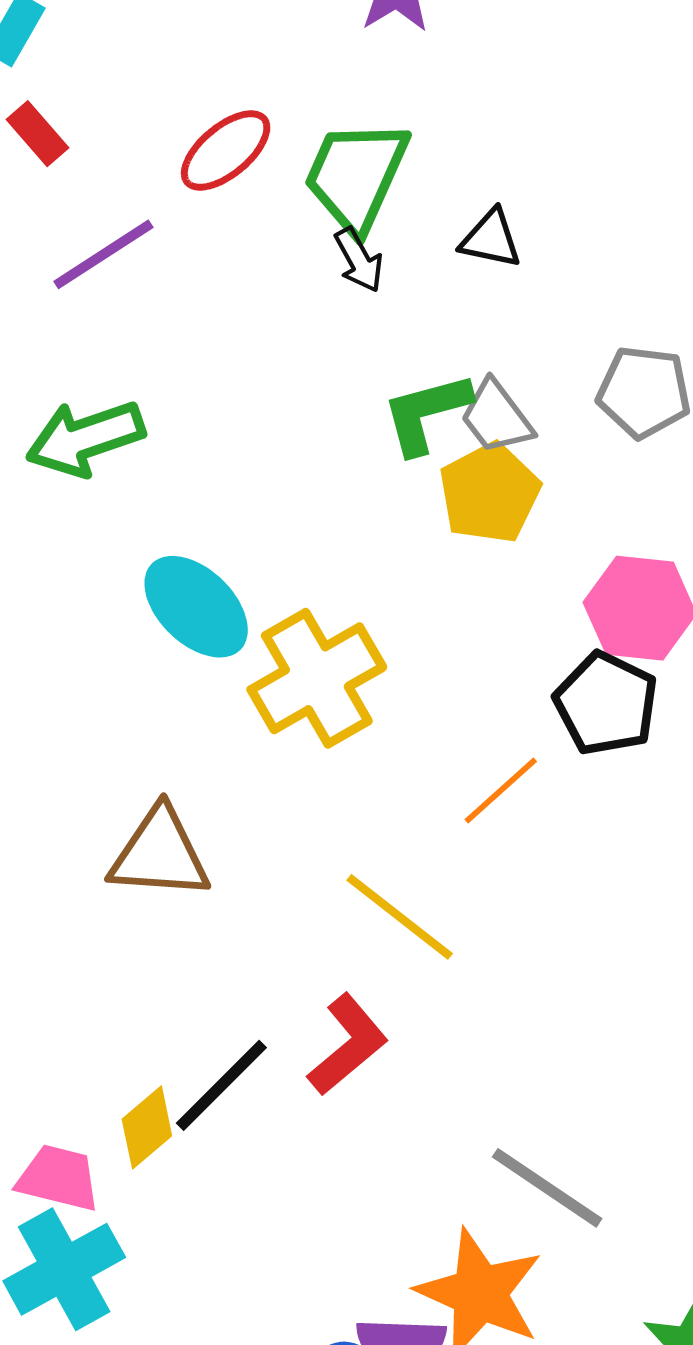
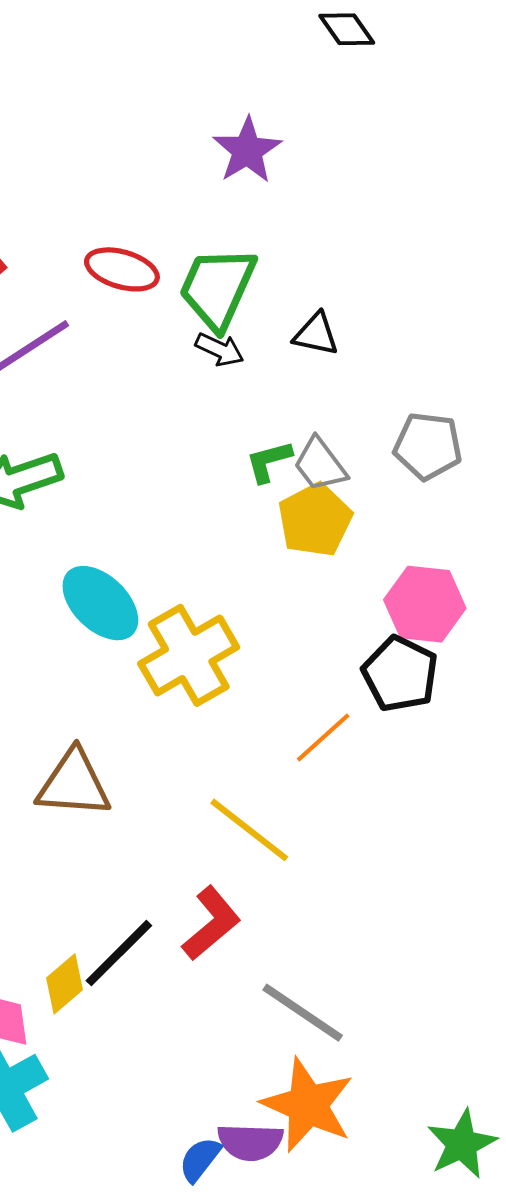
red ellipse: (226, 150) -> (122, 269), turned 56
black arrow: (359, 260) -> (219, 350), turned -36
green L-shape: (426, 413) -> (269, 461), size x0.7
gray line: (547, 1188) -> (303, 1013), moved

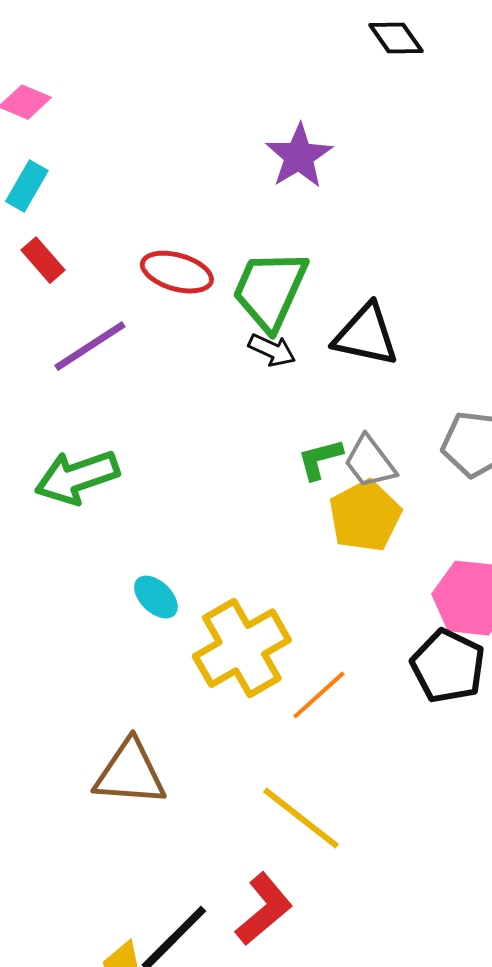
black triangle: (316, 334) -> (366, 335), size x1.5
cyan ellipse: (100, 603) -> (156, 597), size x0.6
orange line: (323, 738) -> (319, 695), moved

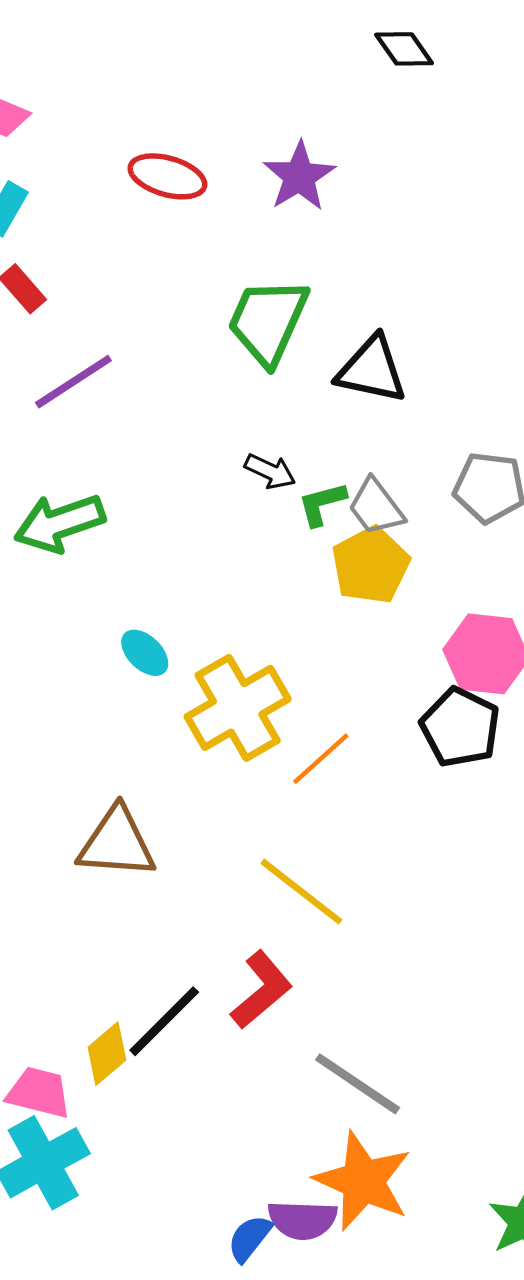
red ellipse: (177, 272) -> (167, 176), moved
black arrow: (272, 350) -> (270, 471), moved

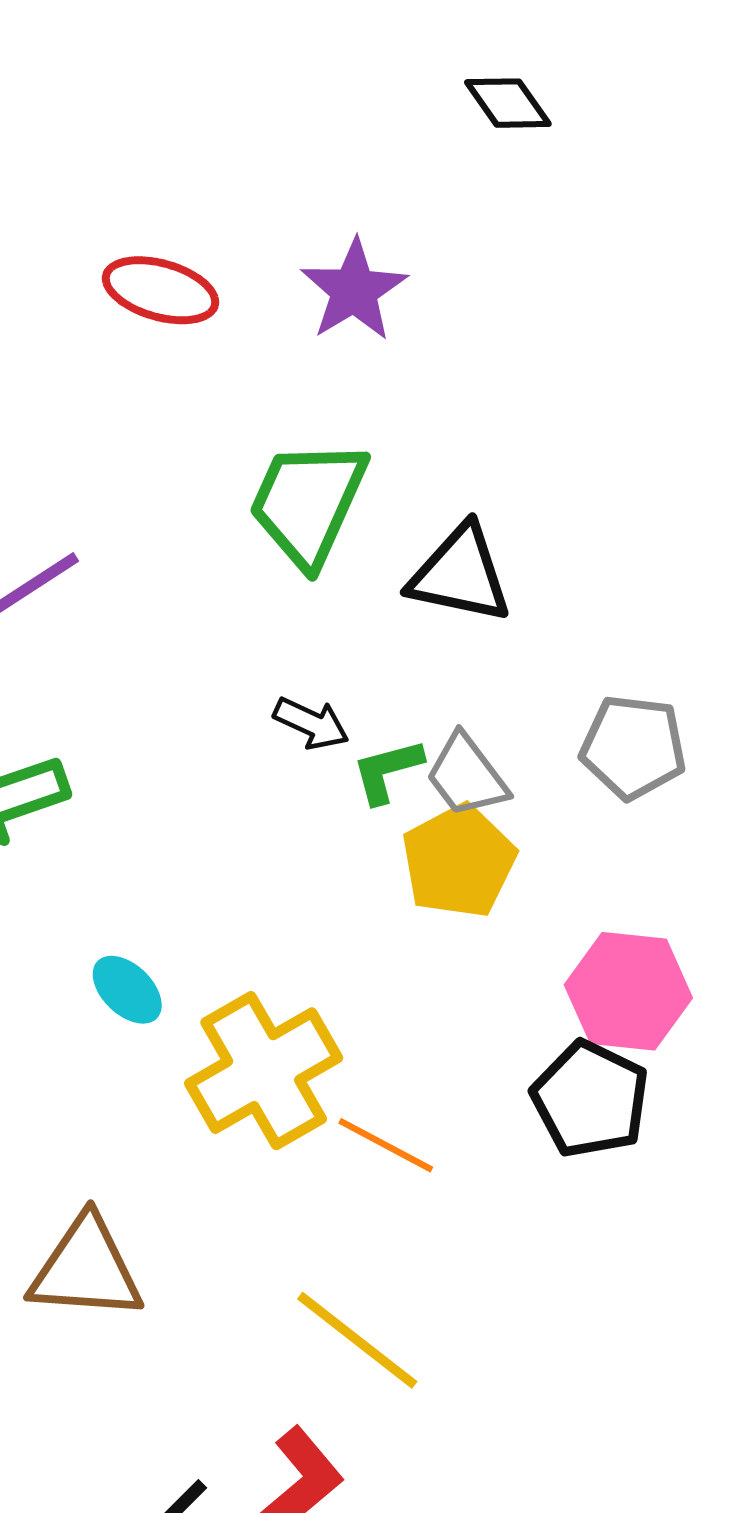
orange line: (321, 759) -> (386, 1145), turned 70

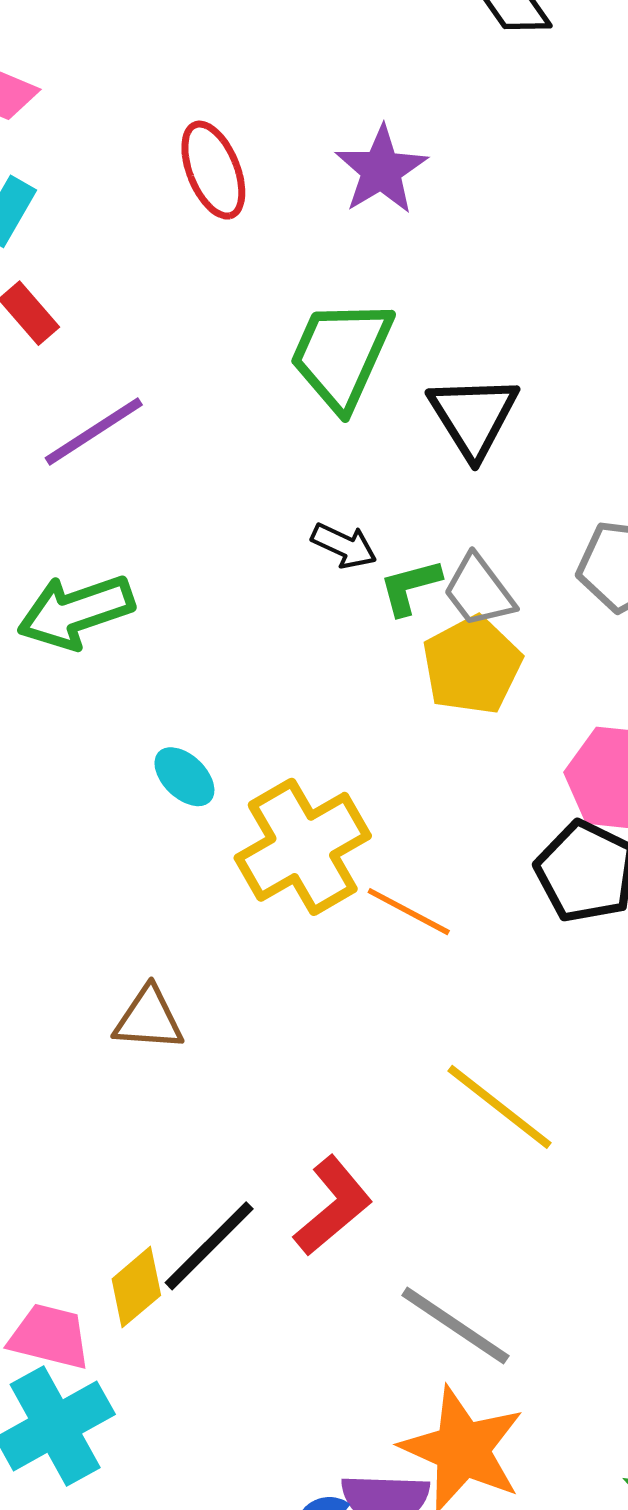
red ellipse: (161, 290) -> (213, 170), turned 52
black triangle: (460, 574) -> (473, 416), turned 46
brown triangle: (86, 1269) -> (149, 1019), size x0.7
yellow line: (357, 1340) -> (499, 1107), moved

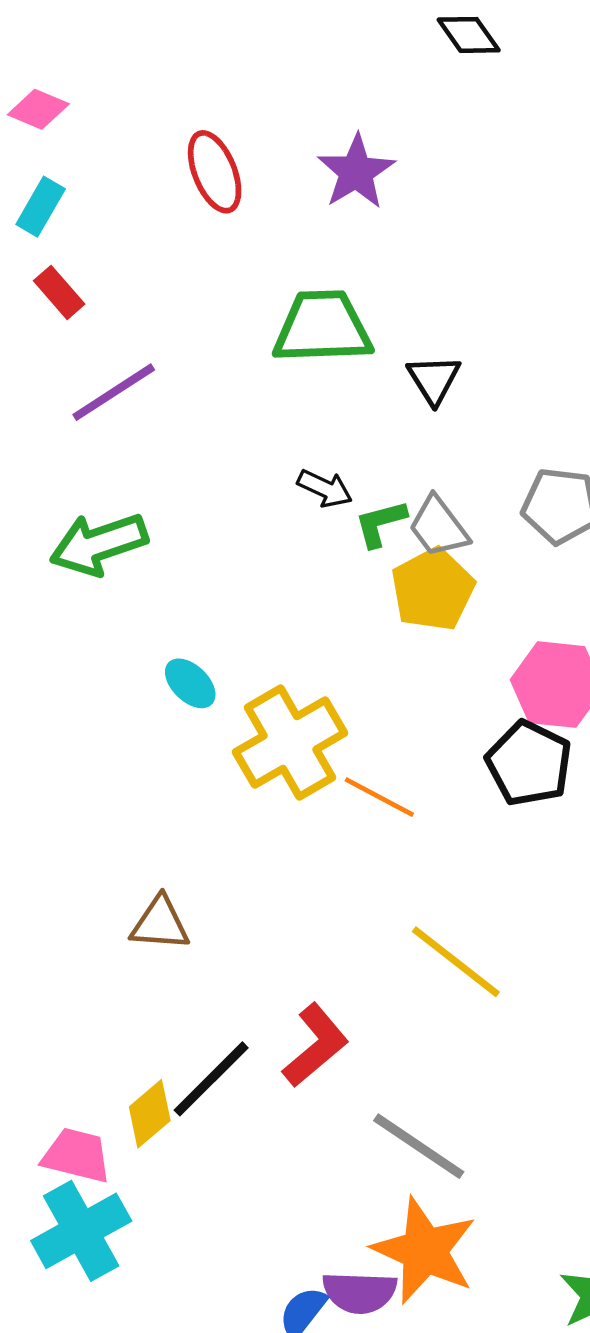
green trapezoid: (341, 354) -> (322, 327), turned 64
black triangle: (473, 416) -> (434, 379), size x0.7
brown triangle: (149, 1019) -> (160, 923), moved

